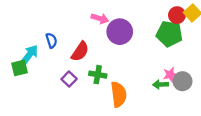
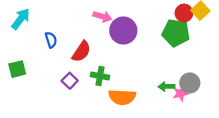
cyan arrow: (29, 55) -> (21, 19), moved
pink star: (170, 75) -> (180, 94), moved
orange semicircle: (119, 94) -> (122, 97), turned 100

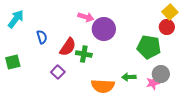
red circle: (184, 13) -> (167, 27), moved
green pentagon: (176, 33) -> (149, 47), moved
green cross: (100, 76) -> (84, 54), moved
green arrow: (166, 87) -> (129, 77), moved

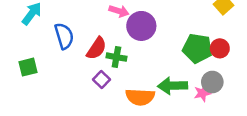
red circle: (167, 27) -> (220, 48), moved
blue semicircle: (42, 37) -> (64, 36), size x1.5
purple square: (58, 72) -> (101, 80), moved
green arrow: (129, 77) -> (172, 86), size x1.6

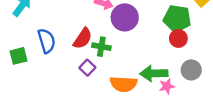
blue semicircle: (64, 36) -> (47, 41), moved
green pentagon: (197, 48) -> (177, 19), moved
red circle: (220, 48) -> (178, 38), moved
pink star: (202, 93) -> (167, 86), moved

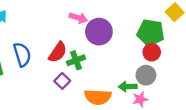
green cross: (101, 47) -> (76, 60), turned -30
gray circle: (191, 70) -> (146, 75), moved
green arrow: (154, 73) -> (128, 87), size x0.7

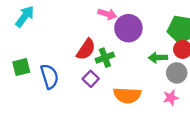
blue semicircle: (22, 55) -> (50, 76), moved
green arrow: (128, 87) -> (158, 58), moved

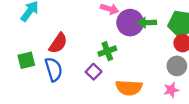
red semicircle: (86, 49) -> (58, 43), moved
green arrow: (158, 58) -> (147, 23), moved

